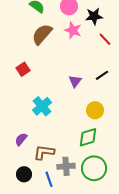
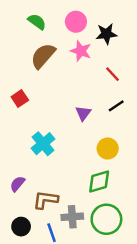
red line: (105, 39) -> (113, 74), moved

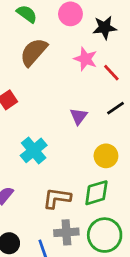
pink star: (81, 51) -> (86, 59), moved
brown L-shape: (45, 200) -> (57, 198), moved

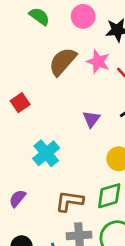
brown semicircle: (34, 52) -> (63, 62), moved

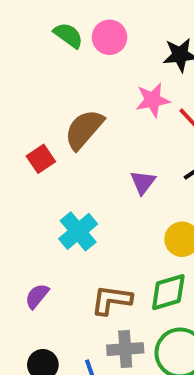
pink circle: (83, 16) -> (110, 37), moved
brown semicircle: (63, 62) -> (84, 129), moved
pink star: (98, 62) -> (153, 100), turned -30

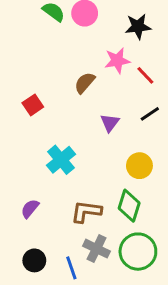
brown semicircle: (84, 129) -> (85, 83), moved, size x0.7
green diamond: (168, 292) -> (129, 206), turned -56
gray cross: (125, 349) -> (97, 249), turned 30

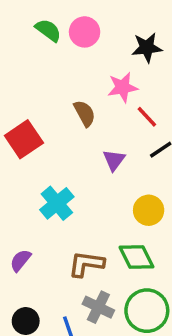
red line: (145, 75) -> (147, 117), moved
brown semicircle: (85, 83) -> (85, 113), turned 110
red square: (33, 105) -> (24, 139), size x1.5
green diamond: (129, 206) -> (136, 257), turned -44

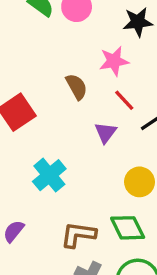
red line: (147, 117) -> (124, 100), moved

